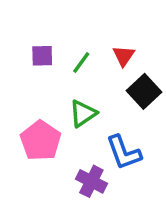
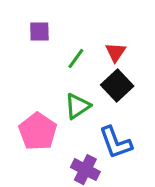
purple square: (42, 56) -> (39, 32), moved
black square: (144, 91) -> (117, 85), moved

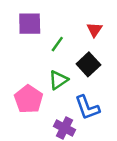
purple square: (39, 32) -> (30, 24), size x1.5
red triangle: (116, 52) -> (94, 30), moved

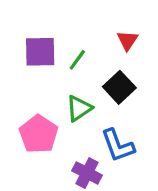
purple square: (30, 24) -> (40, 52), moved

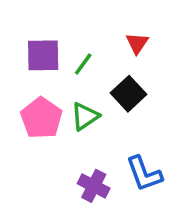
pink pentagon: (39, 134) -> (41, 118), moved
blue L-shape: (118, 145) -> (144, 174), moved

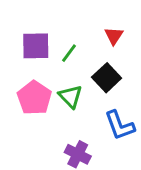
green triangle: (85, 116) -> (70, 96), turned -40
blue L-shape: (144, 174) -> (120, 125), moved

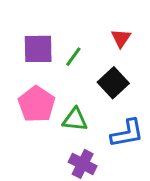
green triangle: (70, 96) -> (75, 120), moved, turned -40
blue L-shape: (120, 125) -> (127, 133), turned -80

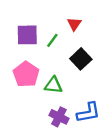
red triangle: (121, 38) -> (74, 24), moved
blue L-shape: (127, 133) -> (88, 113), moved

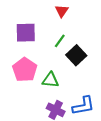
red triangle: (74, 24) -> (62, 11), moved
green line: (52, 40) -> (60, 41), moved

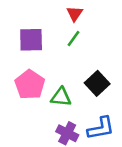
green line: (60, 41) -> (73, 39), moved
black square: (76, 55) -> (97, 83), moved

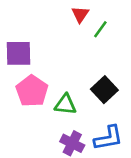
green line: (73, 39) -> (100, 29), moved
purple square: (31, 40) -> (18, 53), moved

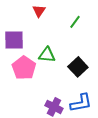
red triangle: (80, 14) -> (39, 11), moved
green triangle: (65, 104) -> (47, 55), moved

